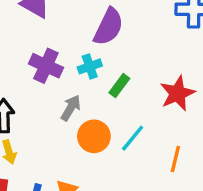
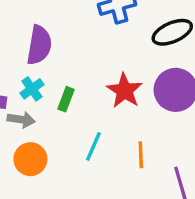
gray arrow: (71, 108) -> (21, 120), moved, turned 84
orange circle: (94, 136) -> (30, 159), moved

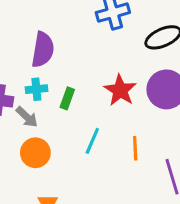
cyan cross: (32, 89) -> (36, 89), turned 30
gray arrow: (21, 120) -> (27, 117), turned 35

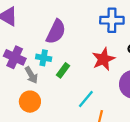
red star: (120, 90) -> (103, 59), moved
cyan line: (92, 141) -> (86, 99), moved

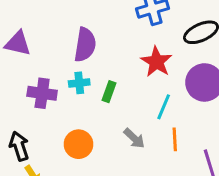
gray arrow: (31, 75) -> (134, 138), moved
cyan line: (86, 99) -> (164, 107), moved

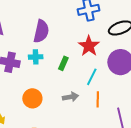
green rectangle: (109, 92) -> (63, 63), moved
gray arrow: (134, 138) -> (70, 97), turned -56

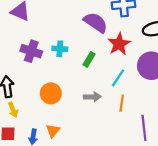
purple semicircle: (41, 31) -> (96, 22), moved, turned -75

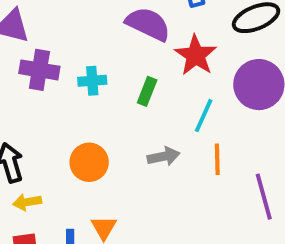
purple cross: (31, 51) -> (39, 70), moved
yellow arrow: (13, 110) -> (27, 202), turned 112

